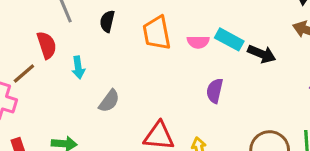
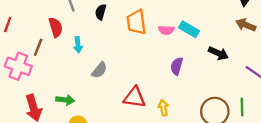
black arrow: (262, 54) -> (218, 53), moved
brown line: (24, 74) -> (38, 47), turned -30

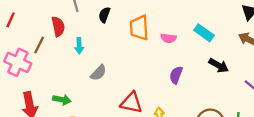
cyan rectangle: (189, 29) -> (204, 33), moved

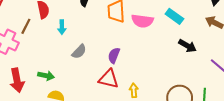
pink semicircle: (168, 38) -> (142, 21), size x1.5
purple semicircle: (176, 75) -> (114, 55), moved

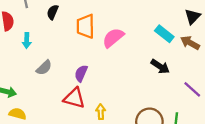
cyan rectangle: (174, 16) -> (164, 34), moved
pink semicircle: (142, 21) -> (113, 38), turned 130

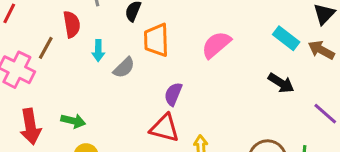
orange trapezoid: (86, 26) -> (156, 40), moved
gray semicircle: (44, 68) -> (124, 68), moved

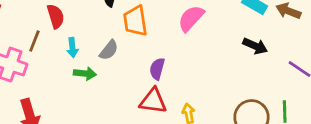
cyan arrow: (98, 51) -> (72, 48), moved
green arrow: (73, 121) -> (85, 74), moved

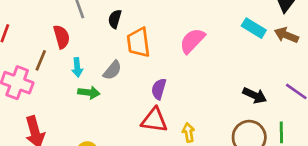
black arrow: (255, 46) -> (255, 95), moved

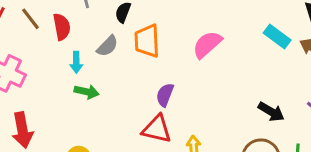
brown line: (41, 60) -> (30, 19), moved, turned -65
gray semicircle: (112, 70) -> (107, 46), moved

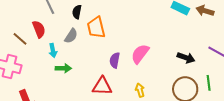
brown line: (30, 19) -> (20, 39), moved
pink semicircle: (207, 44) -> (140, 54), moved
red triangle: (157, 129) -> (102, 86), moved

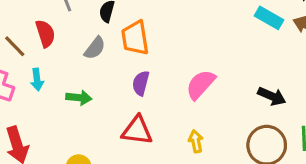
cyan arrow: (53, 50) -> (37, 80), moved
purple semicircle: (115, 60) -> (141, 83), moved

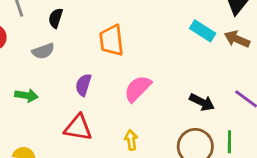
orange trapezoid: (135, 38) -> (111, 40), moved
gray semicircle: (95, 48) -> (43, 51), turned 30

